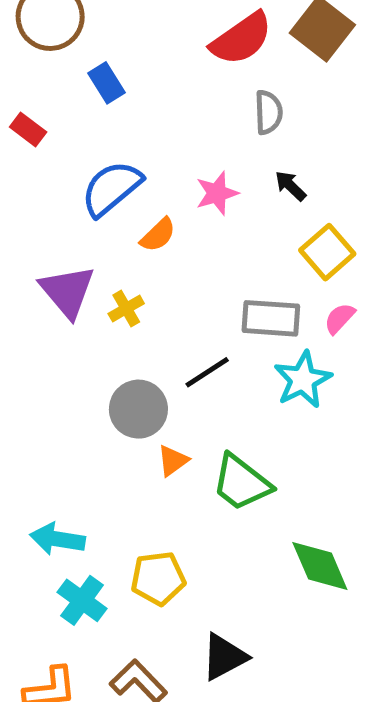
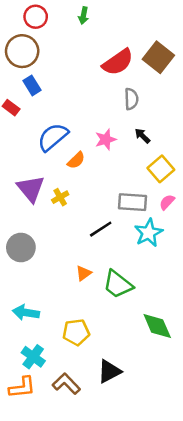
blue rectangle: (107, 83) -> (32, 85), moved
gray circle: (138, 409) -> (21, 247), moved
cyan cross: (82, 600) -> (33, 357), moved

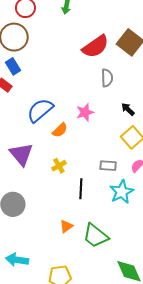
blue rectangle: (32, 85) -> (13, 66), moved
black arrow: (142, 136) -> (128, 109), moved
yellow cross: (60, 197) -> (59, 166), moved
gray rectangle: (133, 202) -> (108, 166), size x0.7
black line: (101, 229) -> (81, 189), turned -54

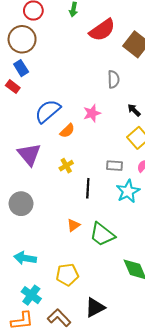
red semicircle: (95, 46) -> (102, 30), moved

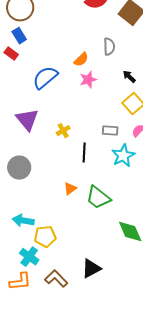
orange semicircle: (67, 131) -> (81, 60), moved
yellow pentagon: (67, 275) -> (45, 237), moved

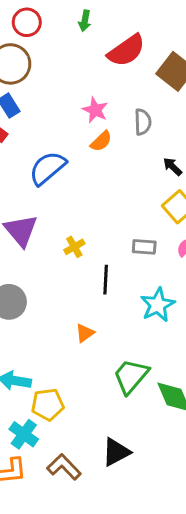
pink star: (88, 80) -> (95, 110), moved, turned -30
cyan star: (123, 156) -> (158, 305), moved
green trapezoid: (98, 198) -> (131, 376), moved, turned 92

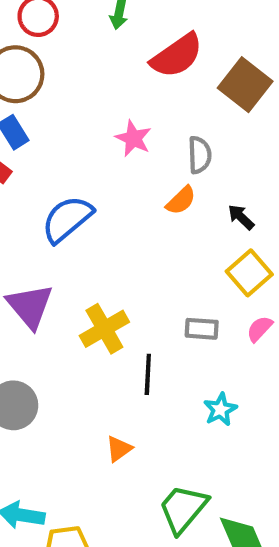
orange semicircle: (101, 141) -> (181, 200), moved
yellow cross: (74, 247) -> (104, 329), size x1.6
cyan star: (158, 305) -> (220, 409), size x0.7

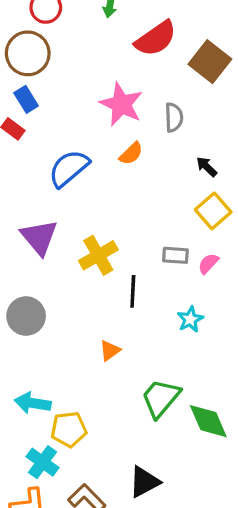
pink star: (133, 138) -> (121, 104), size x1.5
orange semicircle: (181, 200) -> (131, 154), moved
pink semicircle: (260, 329) -> (208, 264), moved

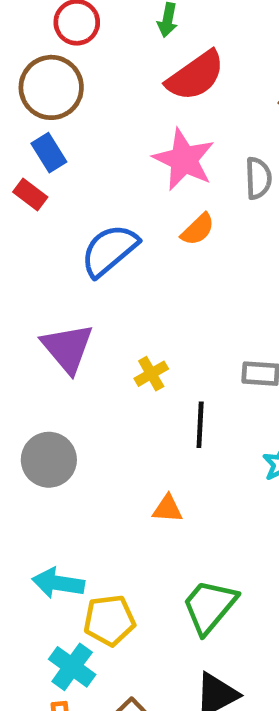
red semicircle: (156, 39) -> (195, 76), moved
yellow cross: (98, 255) -> (151, 374), size x0.6
orange triangle: (110, 351) -> (168, 509), turned 40
green trapezoid: (161, 398) -> (209, 606), moved

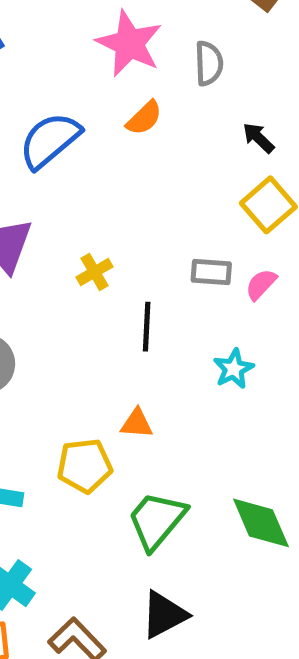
orange triangle: (168, 509) -> (137, 423), moved
yellow pentagon: (109, 620) -> (85, 466), moved

